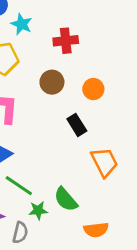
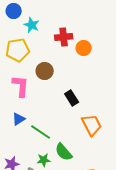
brown circle: (52, 82) -> (45, 71), moved
orange circle: (93, 89) -> (84, 48), moved
green line: (19, 186) -> (41, 132), moved

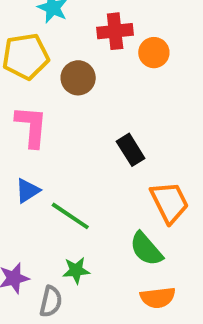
brown circle: (45, 71) -> (78, 78), moved
green semicircle: (64, 152) -> (146, 249), moved

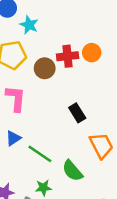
red cross: (115, 31) -> (68, 56), moved
green semicircle: (146, 249) -> (72, 171), moved

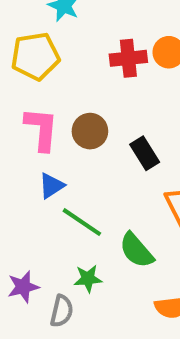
brown circle: (45, 68) -> (90, 131), moved
blue triangle: (13, 138) -> (52, 186), moved

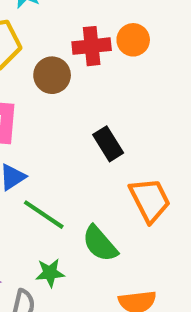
brown circle: (90, 131) -> (52, 75), moved

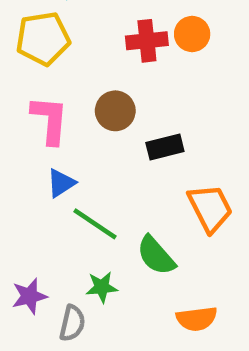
brown circle: (52, 75) -> (115, 111), moved
black rectangle: (108, 144) -> (165, 147), turned -72

